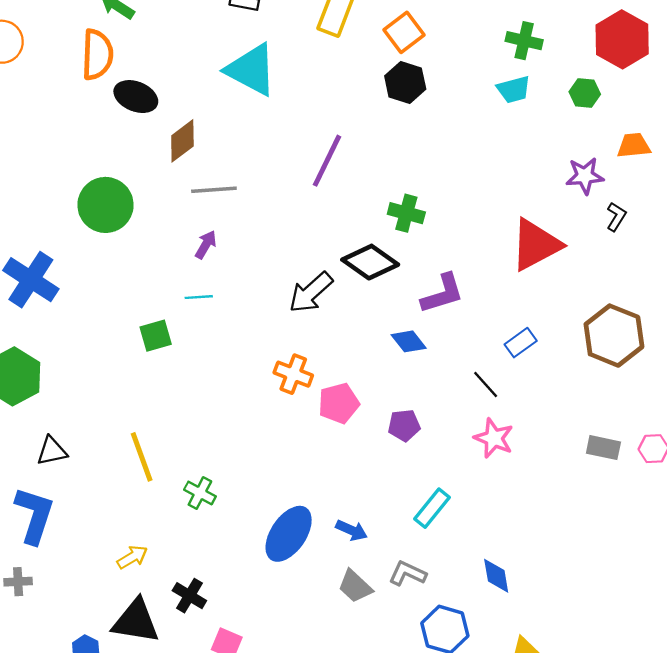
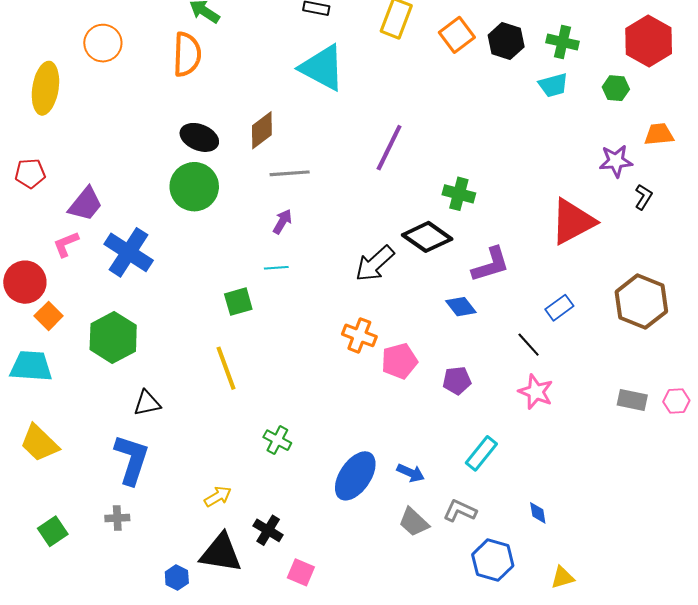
black hexagon: (405, 83) -> (506, 41), moved
black ellipse: (136, 97) -> (199, 137), moved
yellow line: (142, 457) -> (226, 368), moved
blue diamond: (496, 576) -> (538, 513), size x0.7

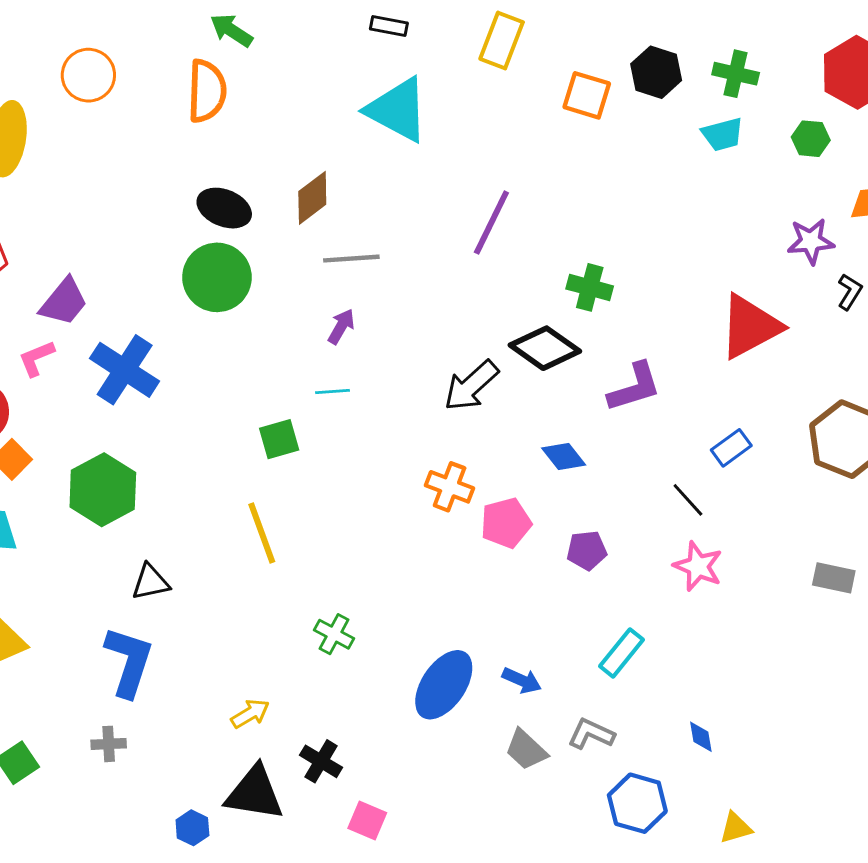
orange square: (457, 35) -> (587, 95), moved, turned -36
blue diamond: (461, 307) -> (564, 456), moved

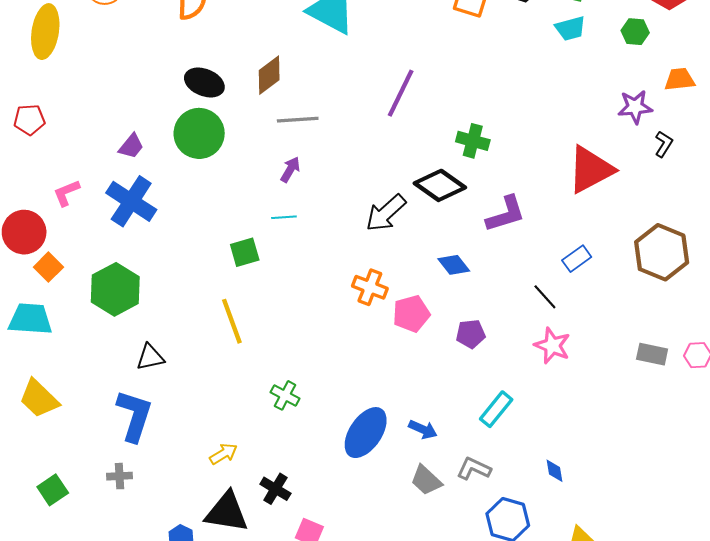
purple trapezoid: (64, 302) -> (131, 146), moved, size x0.7

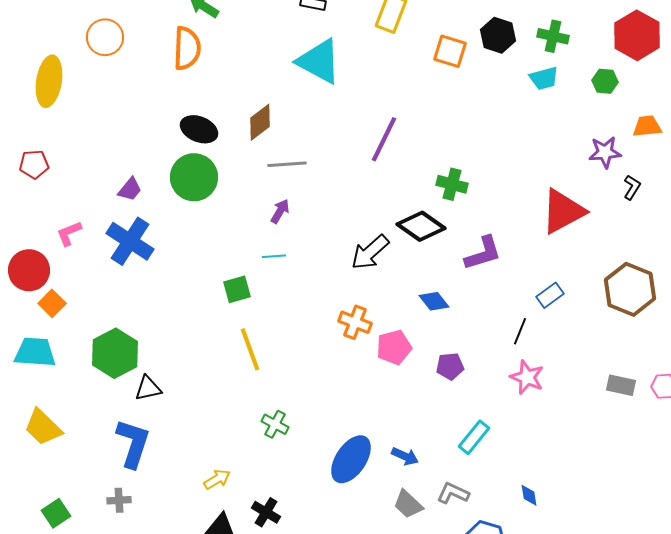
green hexagon: (115, 289) -> (115, 353), moved
black line: (545, 297) -> (520, 331), turned 64
yellow line: (232, 321) -> (250, 349), moved

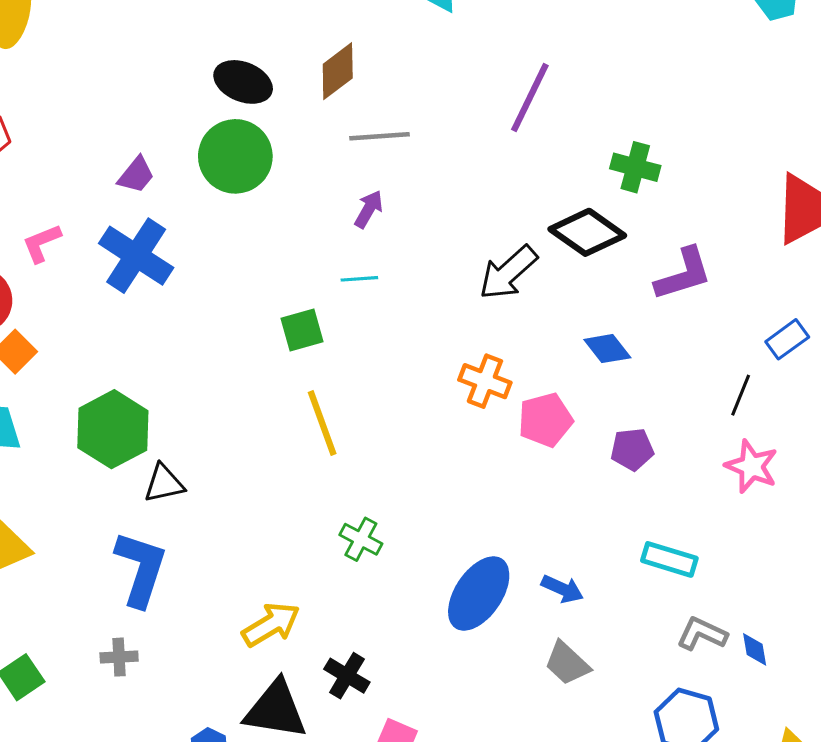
cyan rectangle: (474, 437) -> (669, 559), turned 68
yellow arrow: (217, 479) -> (271, 625), size x1.4
gray L-shape: (453, 493) -> (702, 634), moved

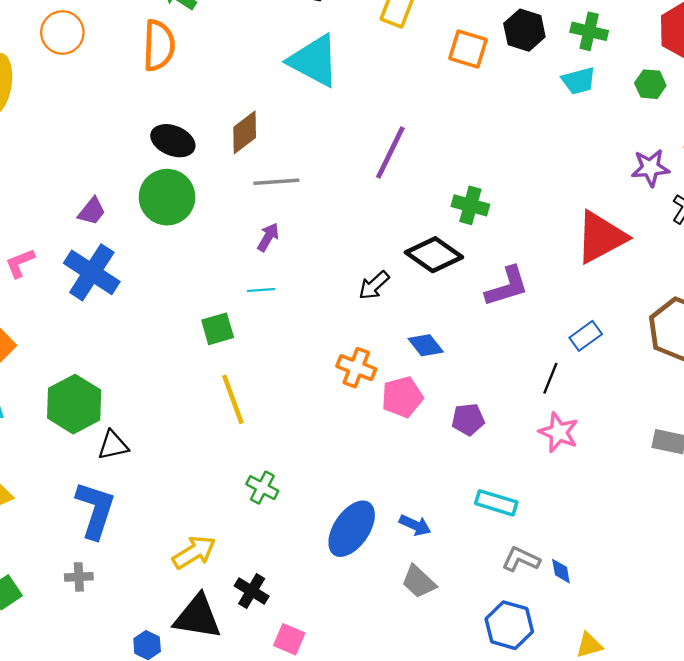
black arrow: (508, 273) -> (374, 285), size x0.7
blue diamond: (607, 349) -> (426, 345), moved

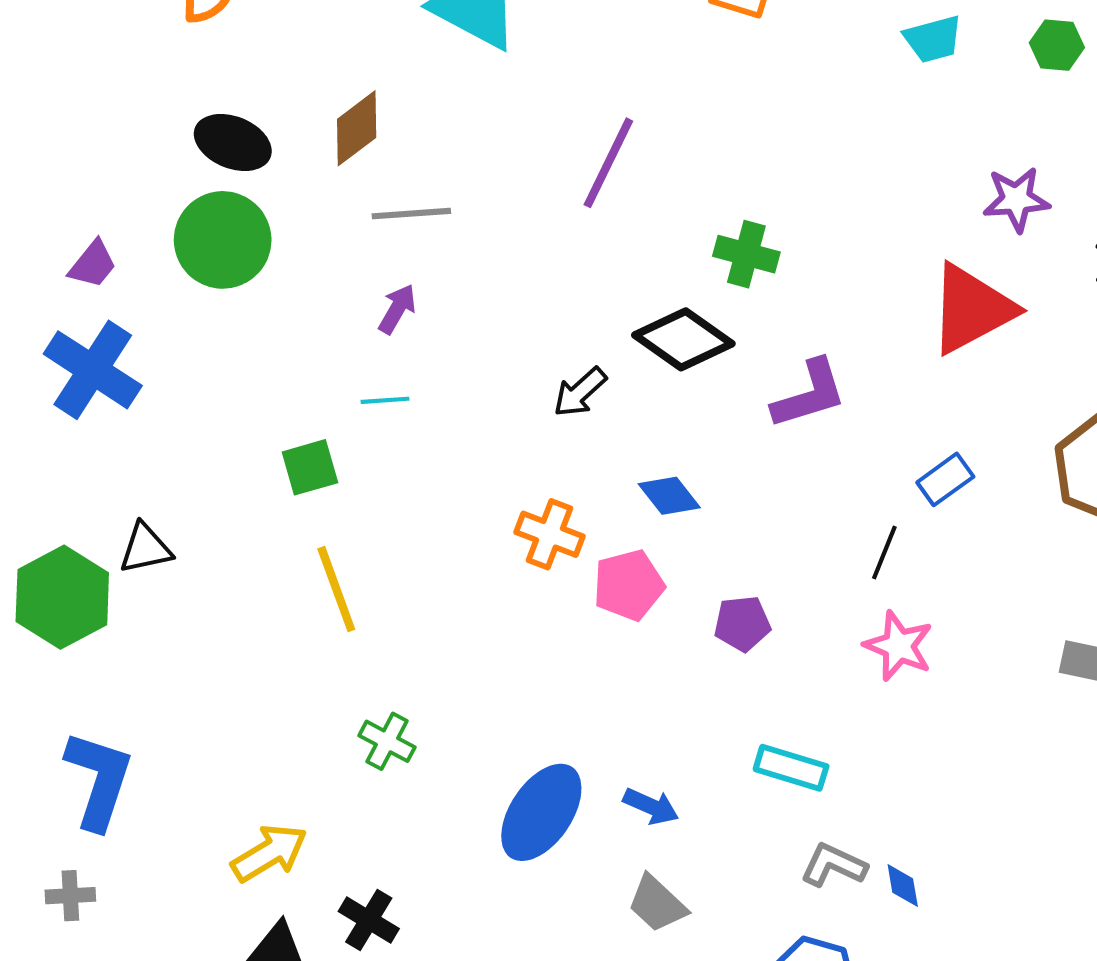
purple star: (650, 168) -> (1016, 199), moved
black triangle: (113, 445) -> (146, 548), moved

